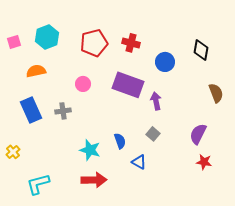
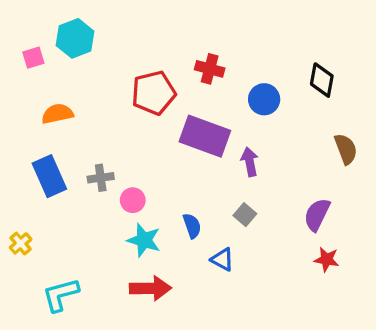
cyan hexagon: (47, 37) -> (75, 38), moved
pink square: (14, 42) -> (33, 58), moved
red pentagon: (94, 43) -> (154, 93), moved
pink circle: (83, 84) -> (133, 200), moved

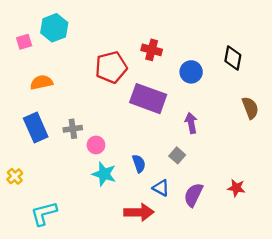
purple arrow: (250, 162) -> (191, 123), moved
purple semicircle: (317, 215) -> (193, 195), moved
red arrow: (150, 288) -> (139, 212), moved

